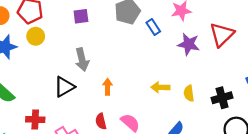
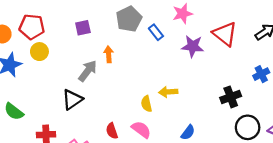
red triangle: (222, 35) -> (225, 34), turned -32
gray arrow: (82, 60) -> (88, 71), turned -125
orange arrow: (108, 87) -> (109, 54), moved
yellow semicircle: (189, 93) -> (146, 104), moved

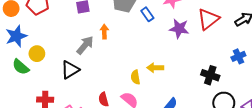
red triangle: (225, 34) -> (208, 19), turned 40
yellow circle: (39, 52) -> (37, 54), moved
black cross: (231, 97) -> (210, 75), turned 36
green semicircle: (14, 112) -> (21, 67), moved

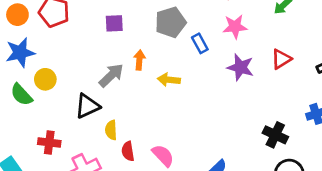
red triangle: (208, 19) -> (281, 59), size x0.7
yellow arrow: (155, 68) -> (169, 80), moved
yellow semicircle: (135, 77) -> (111, 130), moved

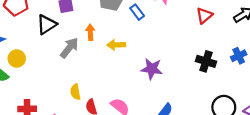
purple star: (240, 67) -> (152, 69), moved
black triangle: (87, 106) -> (47, 24), moved
black cross: (275, 135) -> (206, 61), moved

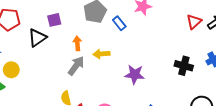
red triangle: (204, 16) -> (194, 22), moved
gray arrow: (69, 48) -> (76, 66), moved

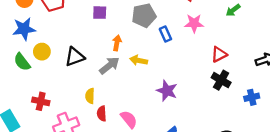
red triangle: (194, 22) -> (219, 54), moved
black triangle: (37, 38) -> (75, 57), moved
black cross: (184, 66) -> (221, 80), moved

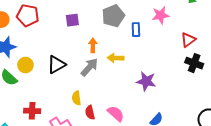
blue rectangle: (165, 34) -> (136, 30), turned 32

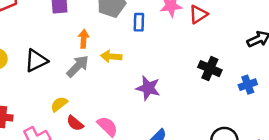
red triangle: (188, 40) -> (198, 14), moved
yellow semicircle: (76, 98) -> (59, 104), turned 56
red semicircle: (90, 112) -> (75, 123), turned -40

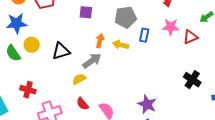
yellow arrow: (111, 56) -> (121, 45), moved
purple star: (148, 88) -> (147, 104), moved
yellow semicircle: (59, 104) -> (79, 79), moved

